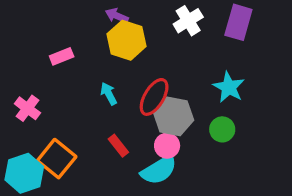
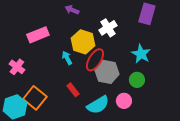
white cross: (188, 21) -> (108, 28), moved
yellow hexagon: (126, 40) -> (83, 42), moved
pink rectangle: (62, 56) -> (38, 35), size x1.5
pink circle: (167, 146) -> (124, 101), moved

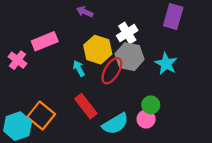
pink cross: (17, 67) -> (18, 60), moved
gray hexagon: (107, 72) -> (130, 57), moved
green circle: (137, 80) -> (151, 105), moved
red rectangle: (73, 90) -> (86, 106), size x1.5

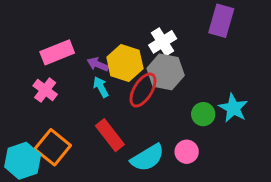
purple arrow: (85, 12) -> (98, 64), moved
pink cross: (18, 60) -> (45, 90), moved
cyan star: (166, 64) -> (233, 108), moved
green circle: (151, 105) -> (203, 114), moved

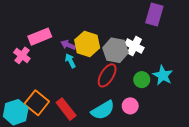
white cross: (163, 42) -> (134, 46), moved, turned -30
pink cross: (45, 90) -> (22, 55), moved
red ellipse: (143, 90) -> (107, 75), moved
red rectangle: (110, 135) -> (66, 109), moved

